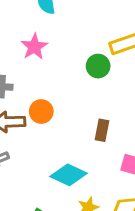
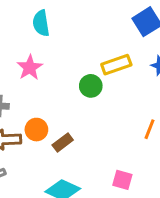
brown rectangle: (102, 130) -> (63, 143), moved, turned 42

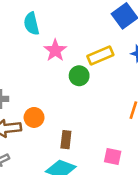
pink star: (30, 68) -> (55, 50), moved
brown rectangle: (63, 143) -> (66, 140), moved, turned -42

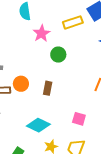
yellow rectangle: (100, 55) -> (73, 22), moved
brown rectangle: (66, 140) -> (48, 88), moved

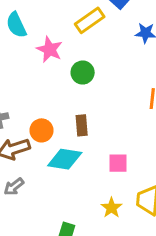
pink square: (79, 119) -> (118, 163), moved
cyan diamond: (38, 125) -> (65, 159), moved

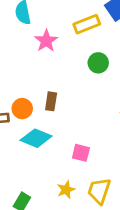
green circle: (83, 73) -> (98, 63), moved
brown rectangle: (82, 125) -> (51, 101), moved

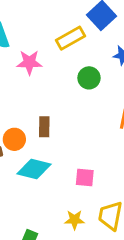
pink star: (46, 41) -> (29, 62), turned -30
yellow star: (66, 190) -> (74, 220), turned 30

